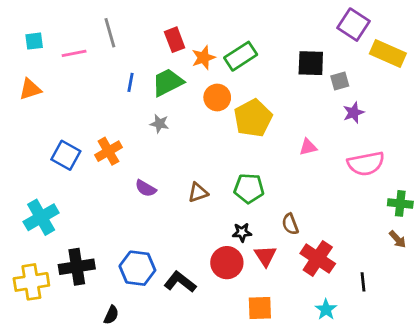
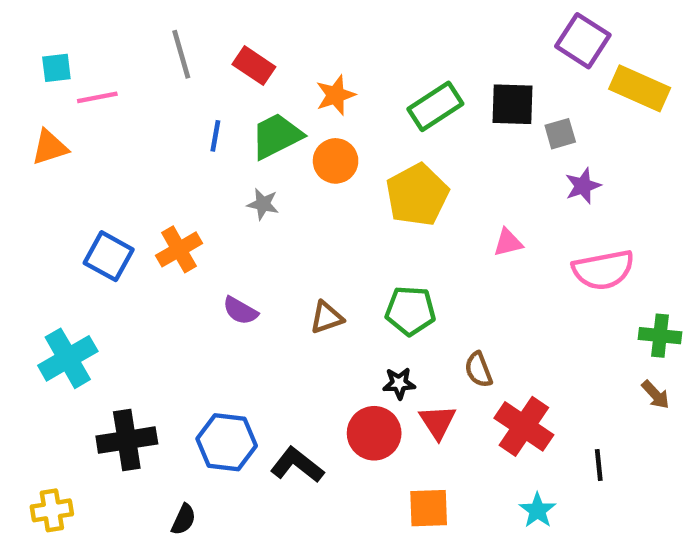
red rectangle: (175, 40) -> (254, 66), moved, turned -35
pink line: (74, 53) -> (97, 97), moved
green rectangle: (241, 56) -> (435, 106), moved
orange circle: (217, 97) -> (336, 161), moved
yellow cross: (31, 282) -> (52, 510), moved, size x0.7

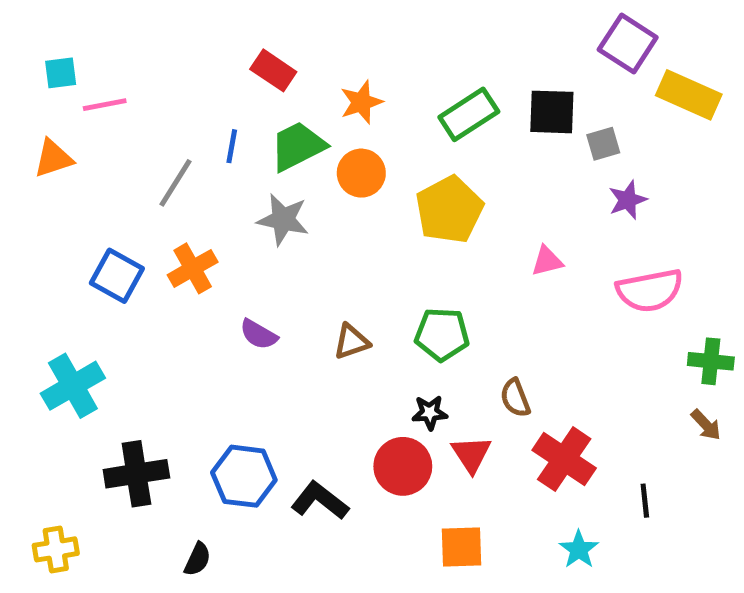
gray line: (181, 54) -> (176, 183), moved, turned 48
gray star: (263, 204) -> (283, 220), size x1.5

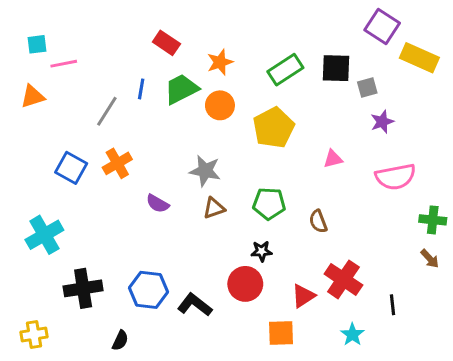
gray star: (283, 220) -> (205, 171), moved
brown semicircle: (515, 398) -> (318, 221), moved
red triangle: (471, 454) -> (303, 296), moved, turned 30

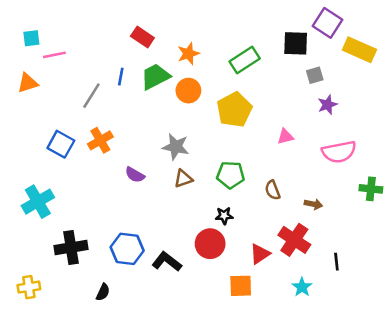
black square: (336, 68) -> (296, 43), moved
brown arrow: (430, 259) -> (313, 204), moved, turned -36

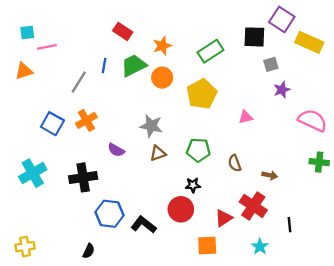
pink semicircle: (339, 152) -> (313, 120), moved, turned -144
black cross: (71, 248) -> (83, 177), moved

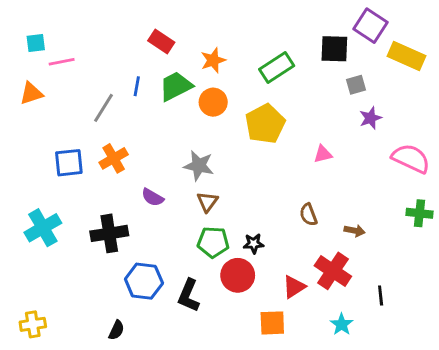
blue square: (52, 124) -> (69, 163), turned -35
green pentagon: (198, 150) -> (213, 242), moved
brown triangle: (158, 153) -> (207, 202), turned -35
black L-shape: (144, 225) -> (189, 295), turned -105

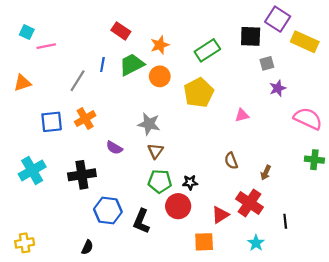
cyan square: (36, 43) -> (27, 32), turned 32
orange triangle: (31, 93) -> (22, 83), moved
brown arrow: (355, 231) -> (266, 173), turned 104

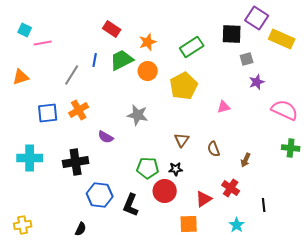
brown triangle: (155, 151) -> (182, 140), moved
cyan cross: (32, 170) -> (30, 158), turned 30
red cross: (250, 203) -> (231, 188), size x0.7

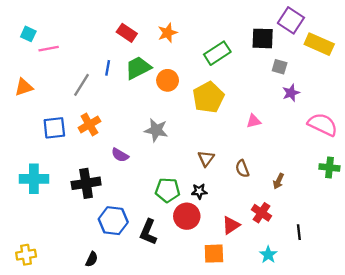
orange star: (148, 42) -> (168, 33), moved
gray square: (247, 59) -> (280, 67), turned 32

